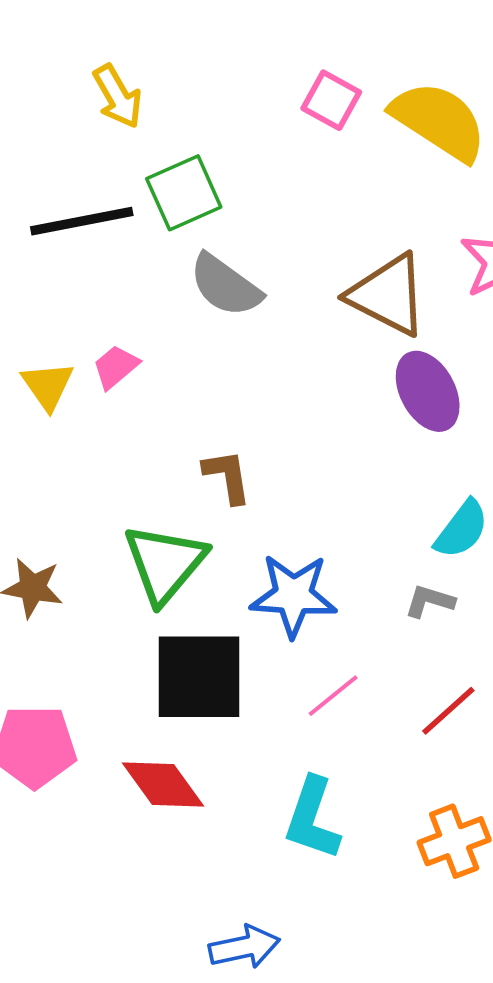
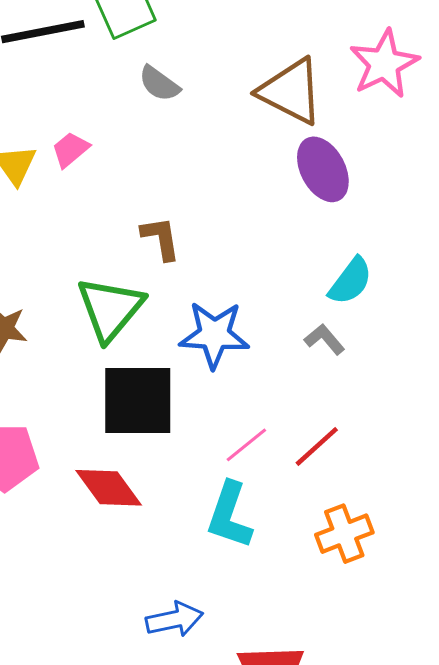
gray semicircle: (225, 285) -> (159, 84), size x0.7
gray L-shape: (430, 601) -> (324, 339), turned 33
pink line: (333, 696) -> (246, 445), moved
red line: (448, 711) -> (317, 446), moved

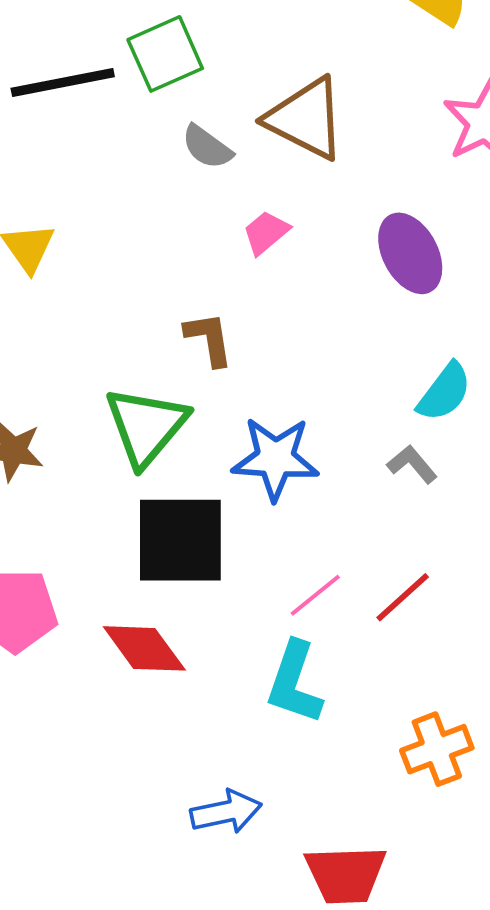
brown triangle: (291, 91) -> (306, 119), moved
pink trapezoid: (70, 150) -> (266, 232), moved
orange cross: (344, 534) -> (437, 749), moved

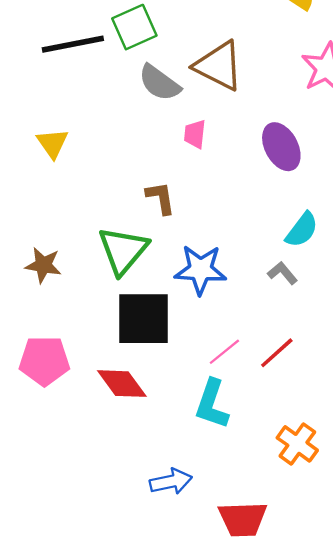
gray semicircle: (207, 147) -> (159, 83), size x1.4
pink trapezoid: (266, 232) -> (195, 134), turned -44
orange cross: (437, 749) -> (297, 444), turned -33

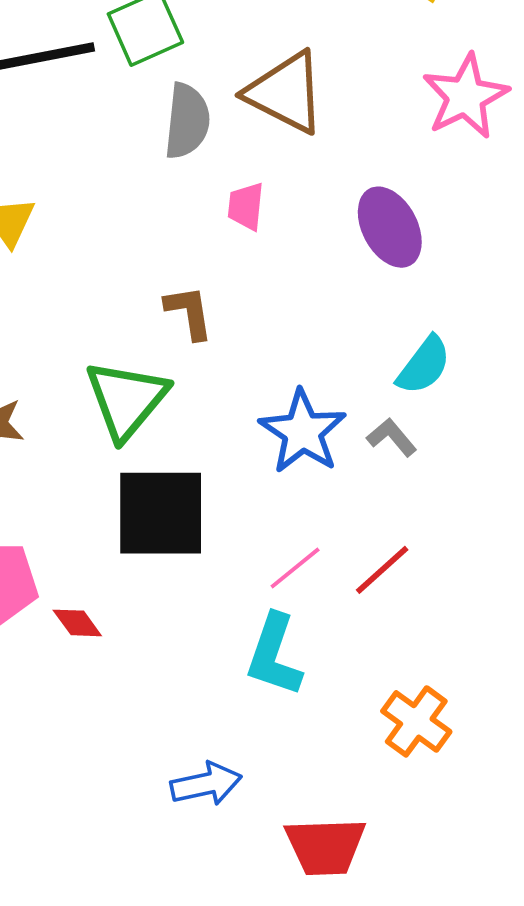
gray semicircle: (159, 83) -> (187, 121), turned -120
blue star: (200, 270) -> (303, 432), moved, turned 30
red diamond: (122, 384) -> (77, 623), moved, size x0.6

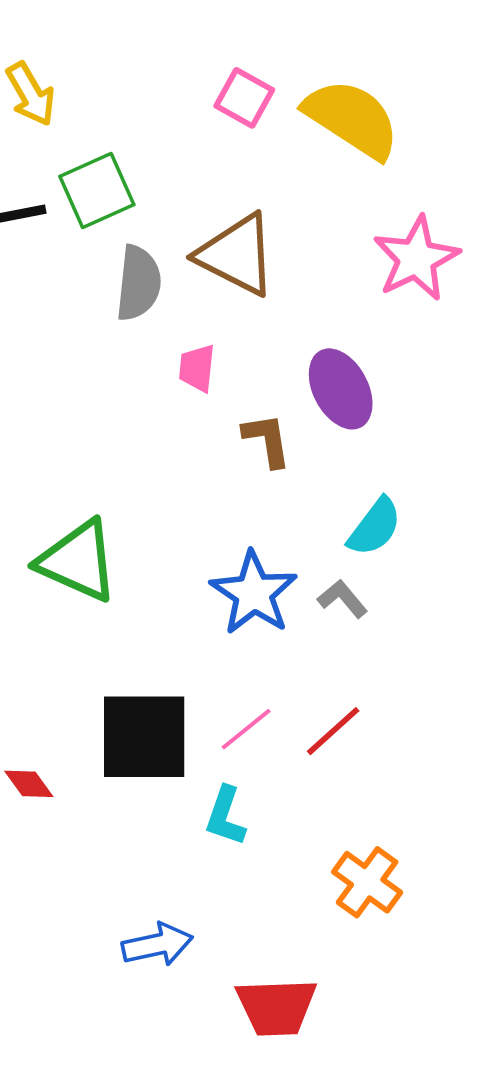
brown L-shape: (189, 312) -> (267, 440), moved
green triangle: (127, 399) -> (78, 561), turned -46
black square: (161, 513) -> (144, 737), moved
cyan L-shape: (274, 655) -> (225, 816), size x0.7

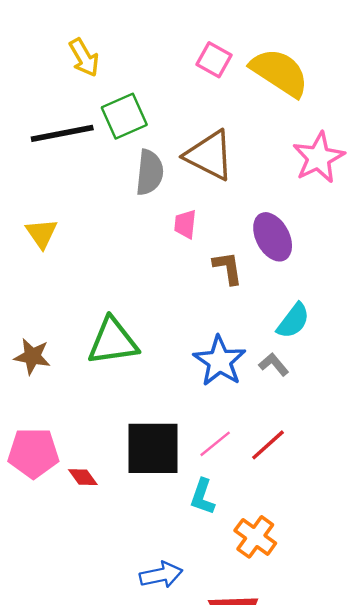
green triangle: (78, 561) -> (113, 341), turned -32
orange cross: (367, 882) -> (255, 537), moved

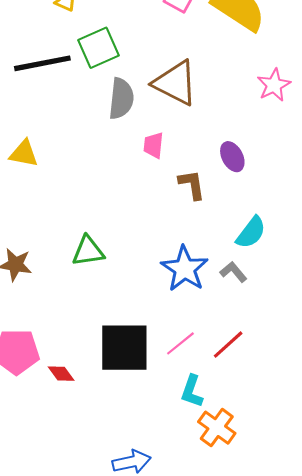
pink star: (319, 158) -> (274, 85), size x0.7
yellow triangle: (41, 233) -> (24, 154), turned -44
purple ellipse: (273, 237) -> (232, 157), size x0.7
green triangle: (113, 341) -> (88, 251), size x0.7
cyan L-shape: (202, 497) -> (192, 391), moved

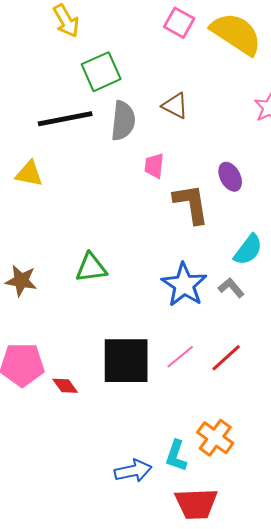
black line: (42, 63) -> (65, 119), moved
brown triangle: (175, 83) -> (175, 106), size x0.6
brown L-shape: (192, 185) -> (191, 204), size x1.4
cyan L-shape: (192, 391) -> (176, 456), moved

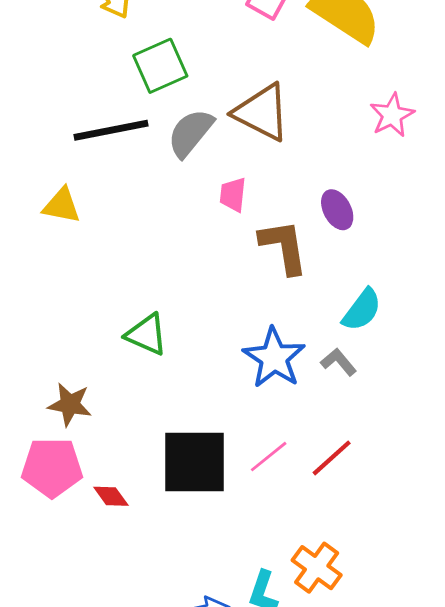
brown triangle: (175, 106) -> (262, 112), size x1.6
gray semicircle: (123, 121) -> (190, 133), turned -147
green triangle: (91, 268) -> (147, 335), turned 32
brown star: (21, 281) -> (70, 404), moved

